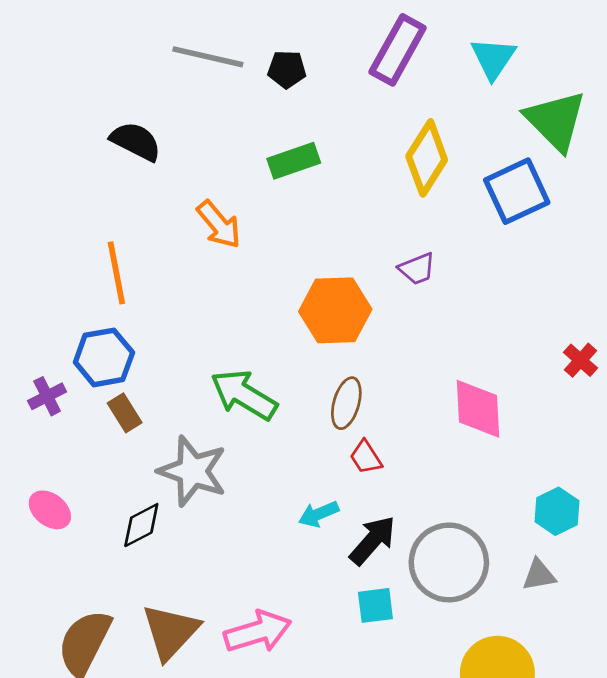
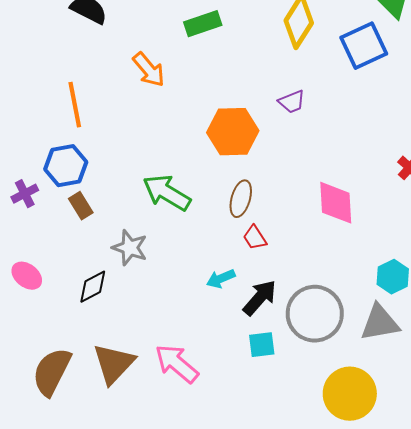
gray star: (193, 471) -> (130, 248), size x0.7
gray triangle: (539, 575) -> (380, 323), size x1.6
pink arrow: (258, 632) -> (177, 364), turned -123

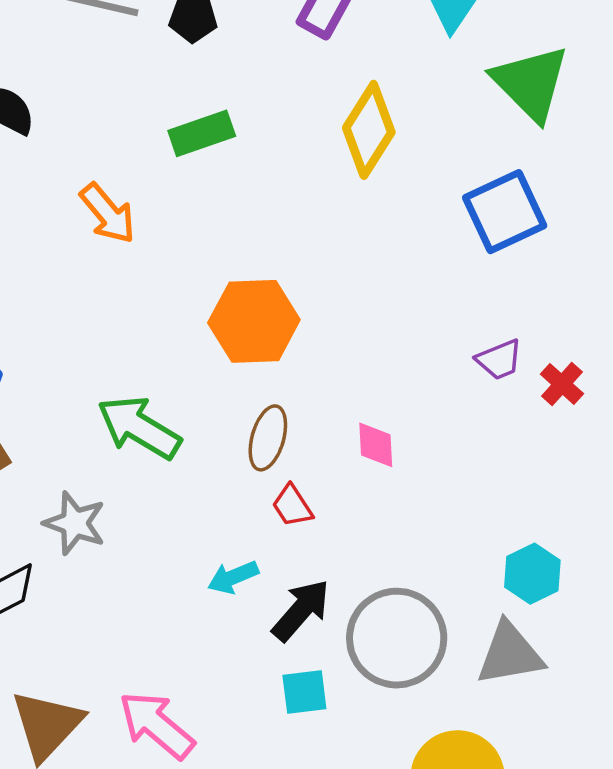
blue square: (364, 46) -> (505, 212), moved
purple trapezoid: (292, 102) -> (499, 360), moved
pink diamond: (336, 203) -> (376, 445), moved, size x0.6

